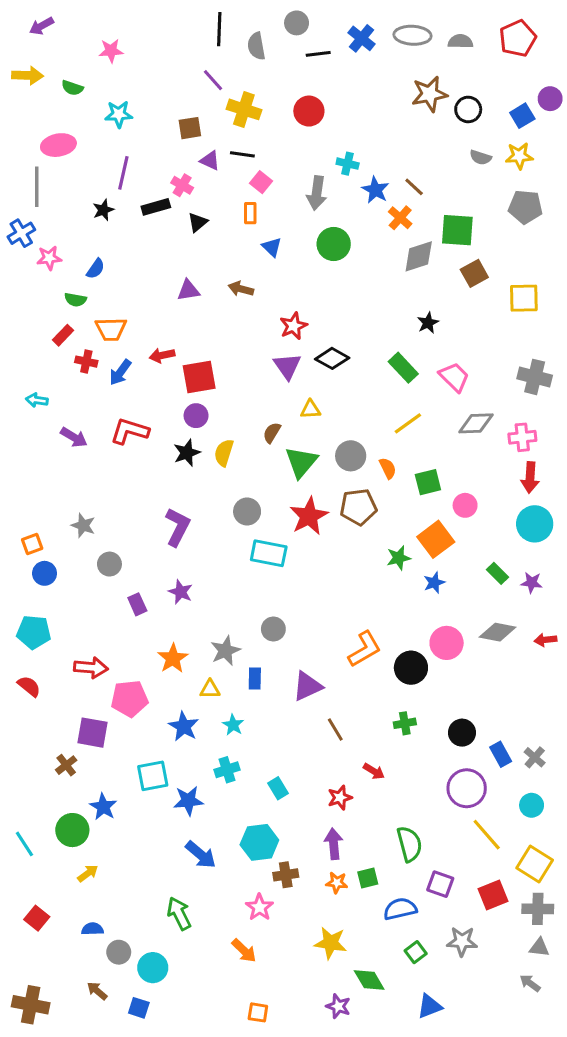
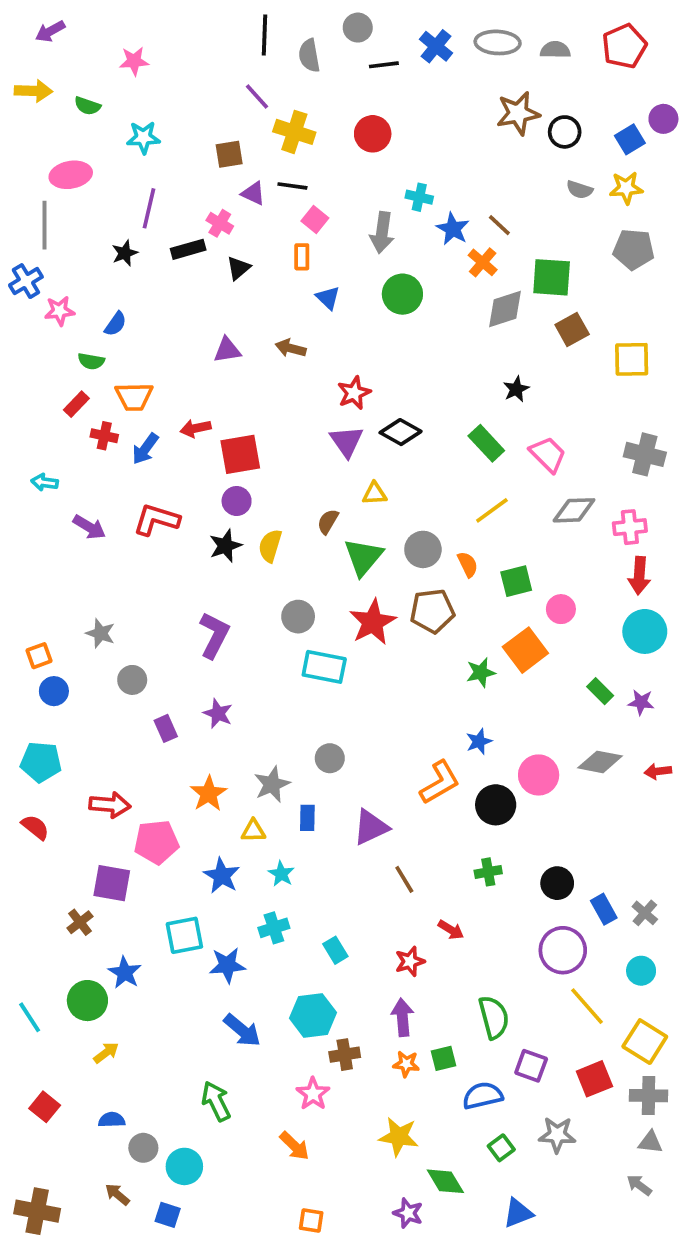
blue star: (434, 583) -> (479, 741), moved

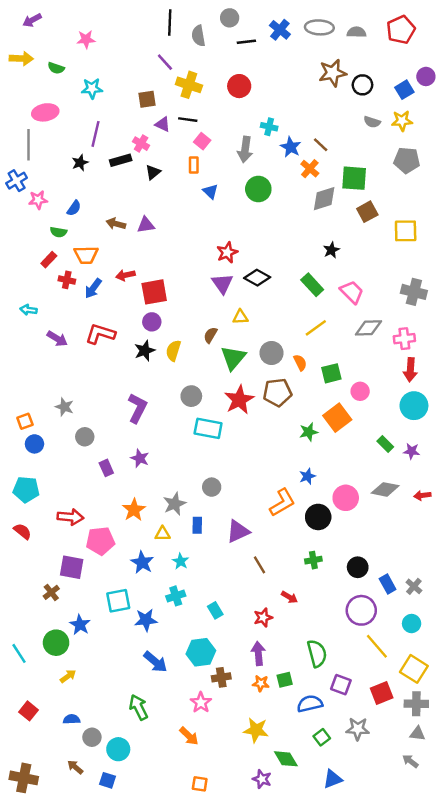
brown arrow: (291, 348) -> (116, 224), moved

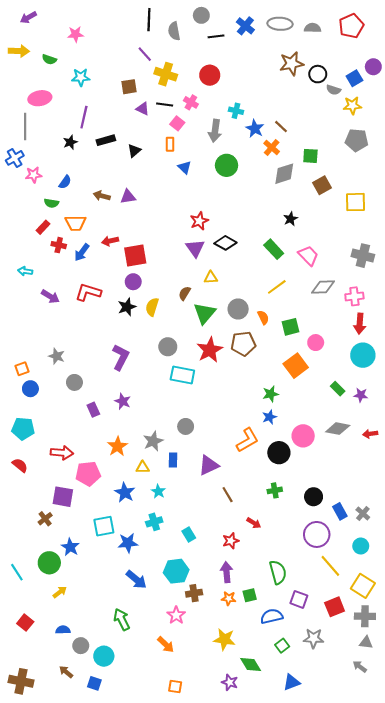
gray semicircle: (372, 122) -> (333, 90), moved
pink cross: (141, 144) -> (191, 102), moved
green square: (354, 178) -> (310, 156), size x0.7
green star: (309, 432) -> (271, 394), moved

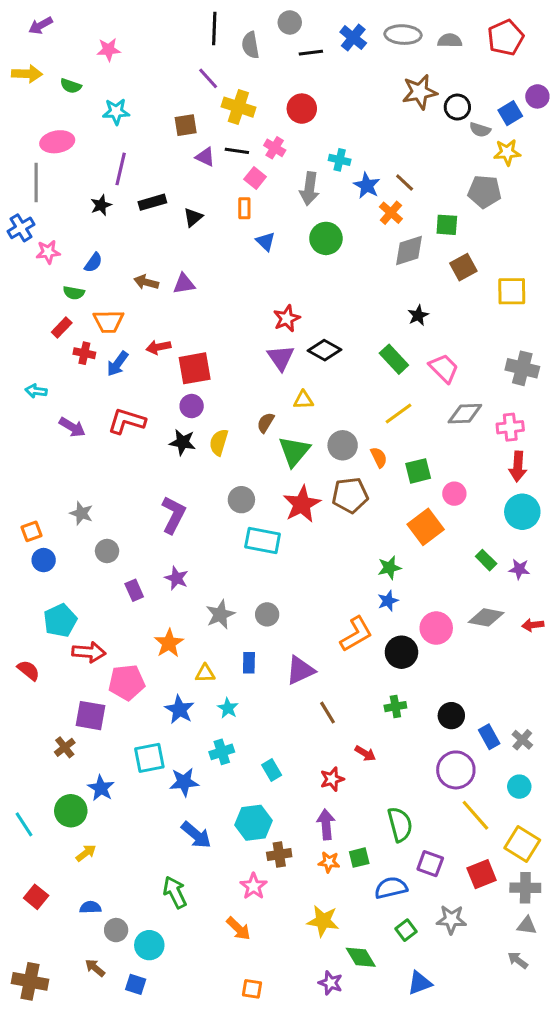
gray pentagon: (357, 140) -> (485, 192), moved
black star: (127, 307) -> (183, 442), turned 30
cyan pentagon: (23, 429) -> (60, 620), moved, turned -30
gray star: (153, 441) -> (220, 614), moved

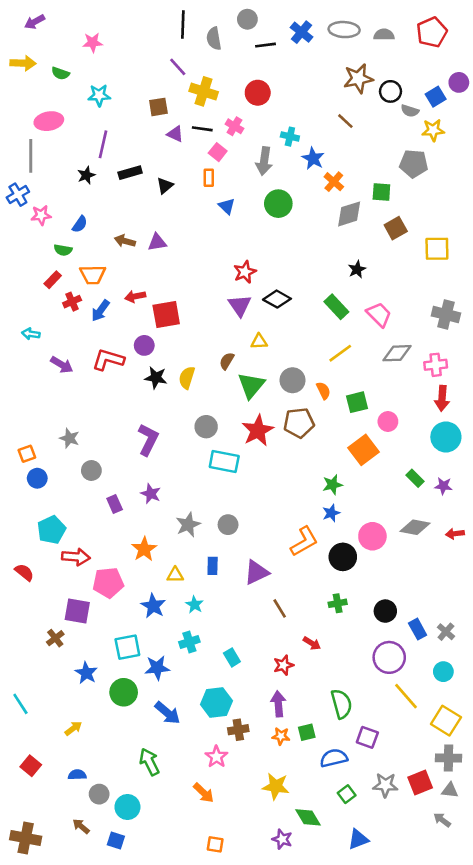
brown line: (405, 183) -> (345, 121), moved
red cross: (84, 353) -> (72, 302), turned -36
purple circle: (192, 406) -> (144, 345), moved
green circle: (71, 811) -> (124, 692), moved
red square: (482, 874) -> (420, 783), moved

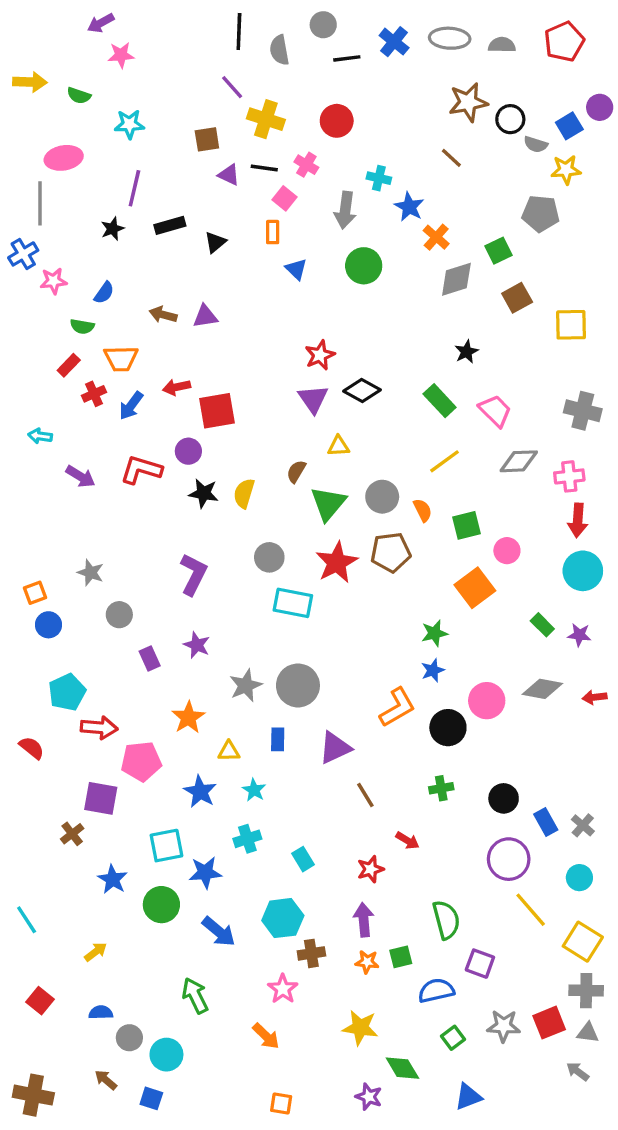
purple arrow: (35, 22) -> (101, 23), moved
green square: (381, 192) -> (499, 251), turned -30
gray circle: (228, 525) -> (298, 685), size x1.6

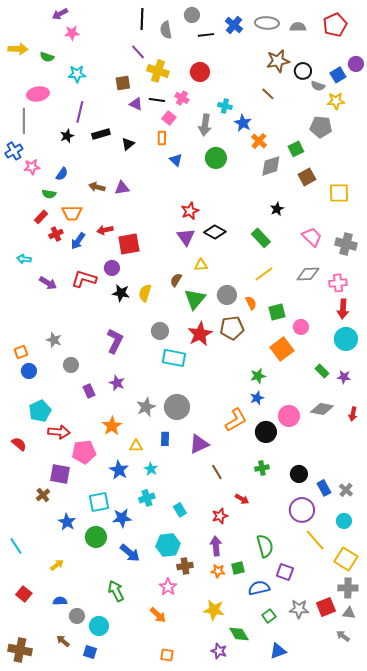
pink trapezoid: (495, 411) -> (312, 237), moved
red arrow: (595, 697) -> (353, 414), turned -72

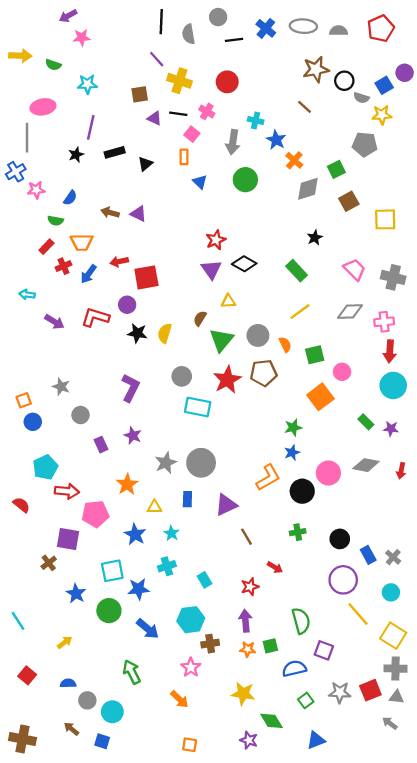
purple triangle: (122, 188) -> (139, 214), turned 35

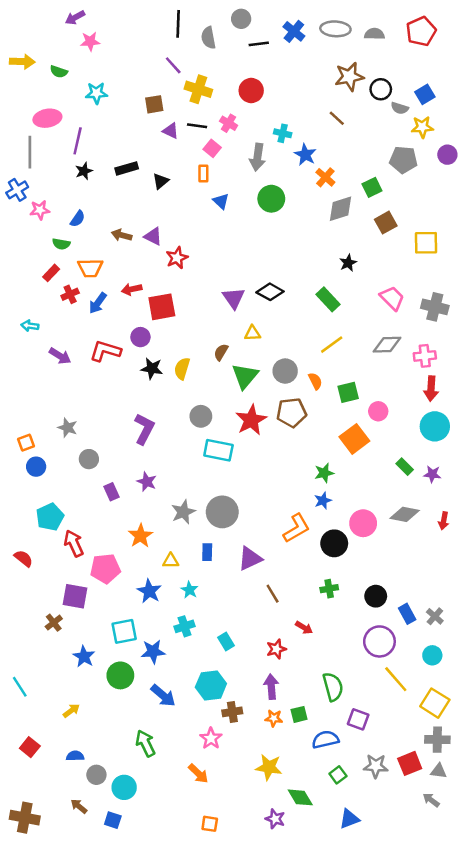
purple circle: (405, 73) -> (447, 155), moved
purple line: (91, 127) -> (78, 141), moved
red star: (216, 240) -> (177, 258), moved
red arrow: (67, 491) -> (74, 543), turned -120

